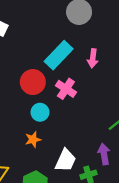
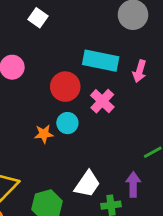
cyan rectangle: (59, 55) -> (101, 61), turned 48
orange star: (33, 140) -> (44, 134), moved

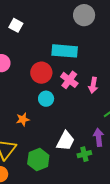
pink arrow: (140, 71) -> (93, 85), moved
orange star: (44, 134) -> (23, 119), moved

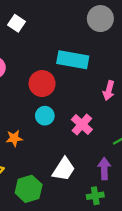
pink cross: (69, 80) -> (82, 125), moved
pink arrow: (93, 85) -> (109, 91), moved
green cross: (84, 154) -> (95, 196), moved

